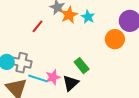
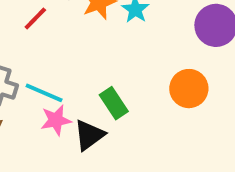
orange circle: (115, 39) -> (189, 89), moved
cyan line: (38, 78) -> (44, 93), moved

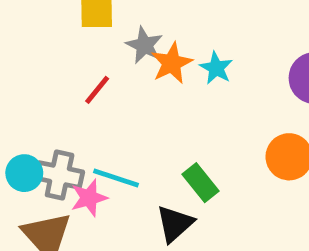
pink star: (56, 120) -> (89, 198), moved

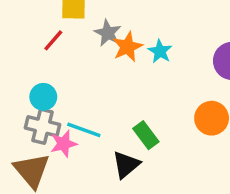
red line: (97, 90) -> (53, 40), moved
cyan circle: (24, 173) -> (43, 97), moved

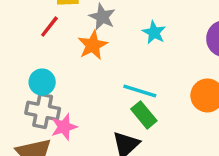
orange star: (127, 47) -> (93, 45), moved
cyan line: (84, 130) -> (140, 91), moved

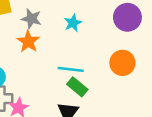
cyan star: (154, 32) -> (73, 23), turned 30

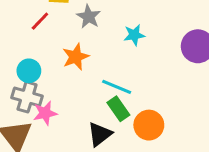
orange star: (28, 42) -> (76, 57), moved
orange circle: (122, 63) -> (149, 125), moved

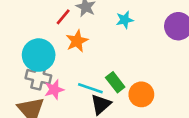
red line: (40, 21) -> (63, 17), moved
cyan circle: (29, 71) -> (39, 55), size x1.6
cyan line: (117, 87) -> (90, 88), moved

